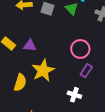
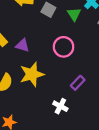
pink circle: (80, 49) -> (64, 47), moved

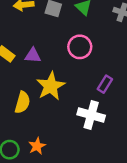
white cross: (60, 106) -> (91, 115), size x1.5

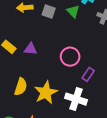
pink circle: (80, 47) -> (70, 57), moved
yellow star: (51, 86) -> (46, 93), moved

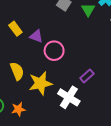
pink circle: (70, 57) -> (54, 51), moved
yellow semicircle: (21, 87) -> (17, 71), turned -54

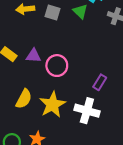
yellow semicircle: (17, 71) -> (24, 99), turned 66

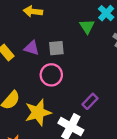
gray square: (52, 13) -> (56, 48), moved, turned -35
purple triangle: (33, 56) -> (32, 48), moved

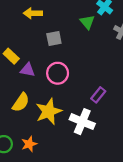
purple triangle: (32, 48) -> (27, 70), moved
gray square: (56, 48) -> (54, 39), moved

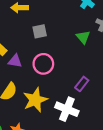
green triangle: (87, 22) -> (83, 37), moved

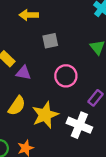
pink circle: (43, 64) -> (66, 76), moved

